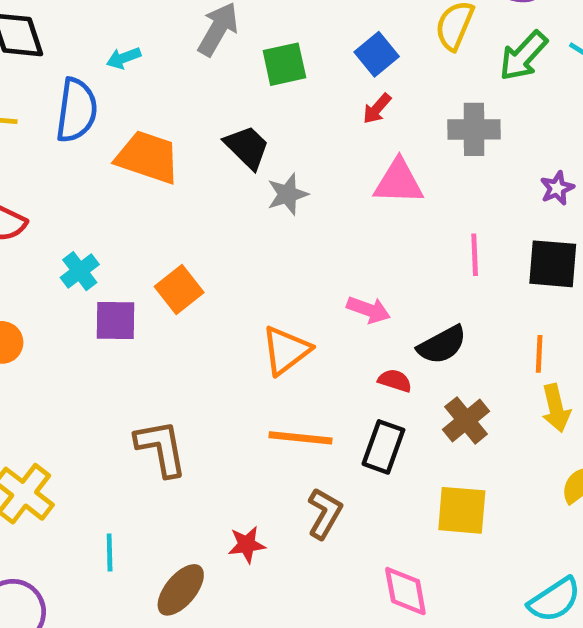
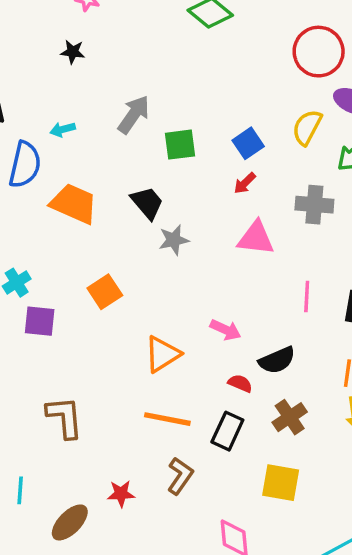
orange square: (179, 289) -> (105, 292), moved

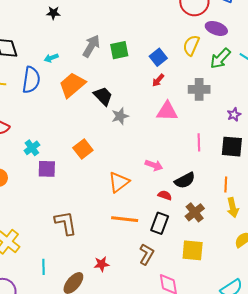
green square: (180, 145) -> (119, 50), moved
orange trapezoid: (74, 204) -> (72, 85), moved, turned -60
brown L-shape: (180, 476) -> (147, 254), moved

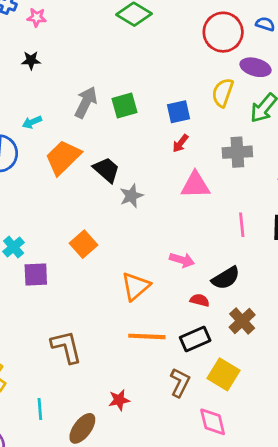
blue square: (158, 57) -> (178, 112), turned 30
black rectangle: (160, 223) -> (195, 339), turned 50
yellow square: (193, 250) -> (223, 374), moved, turned 30

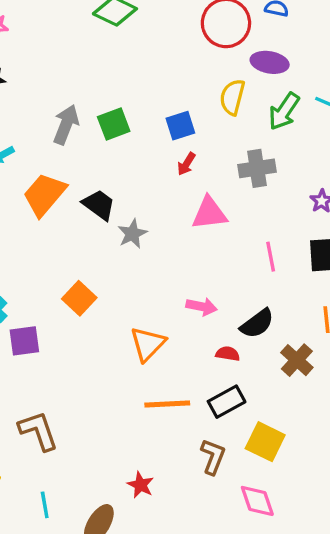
brown cross: (242, 321) -> (297, 360), moved
brown L-shape: (66, 347) -> (38, 431), moved
red star: (119, 400) -> (141, 485), turned -30

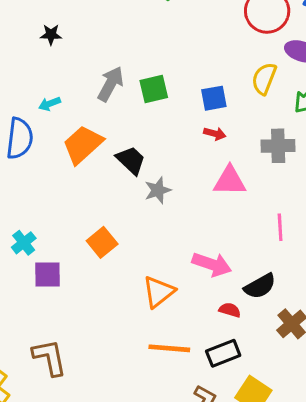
red arrow: (186, 164) -> (215, 134), turned -115
pink arrow: (202, 307) -> (212, 264), size x1.4

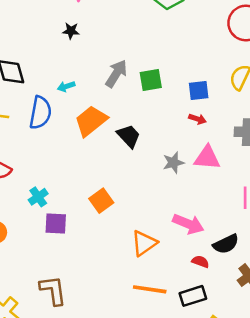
gray star: (158, 190) -> (173, 163), moved

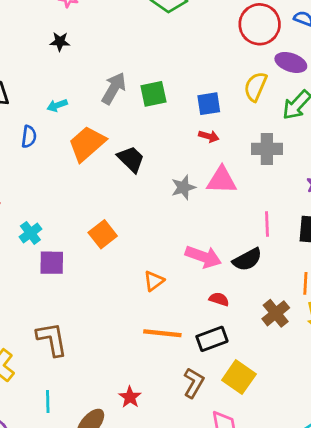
blue semicircle: (40, 113) -> (29, 137), size x0.6
orange triangle: (144, 243) -> (154, 281), size x0.7
black semicircle: (226, 244) -> (247, 259), moved

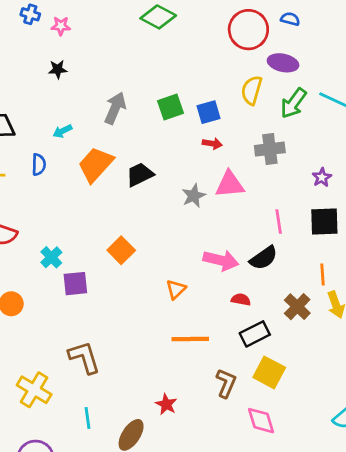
green square: (153, 94) -> (170, 107), moved
black trapezoid: (131, 159) -> (140, 174), turned -64
black rectangle: (212, 339) -> (255, 334), moved

